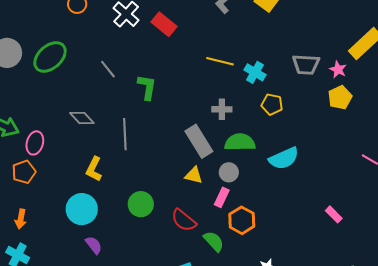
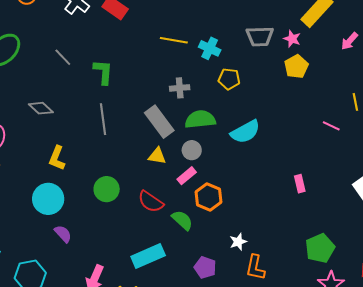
gray line: (125, 134) -> (103, 119), moved
pink rectangle: (222, 197) -> (187, 176), turned 30
pink rectangle: (334, 214) -> (300, 184), turned 36

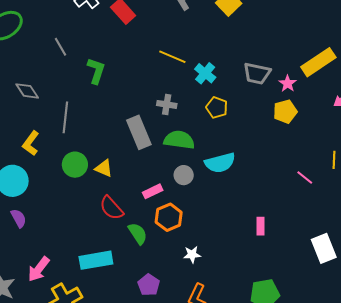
gray line: (103, 119) -> (65, 117), moved
gray circle: (192, 150) -> (184, 175), moved
yellow triangle: (157, 156) -> (104, 168), moved
green circle: (107, 189) -> (75, 165), moved
white star: (238, 242) -> (192, 254), moved

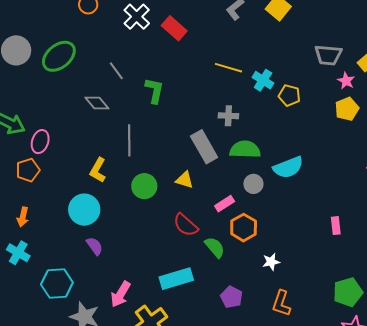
gray trapezoid: (257, 73) -> (328, 55), moved
gray diamond: (27, 91) -> (97, 103), moved
yellow pentagon: (217, 108) -> (289, 95), moved
yellow triangle: (104, 168) -> (185, 180), moved

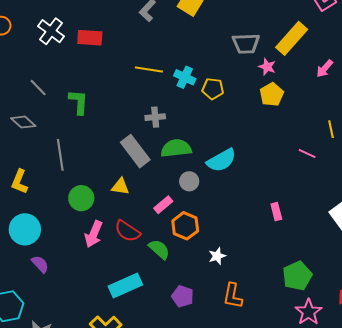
red rectangle: (174, 28) -> (90, 38), turned -30
yellow L-shape: (98, 170) -> (20, 182), moved
pink arrow: (121, 294) -> (94, 234), moved

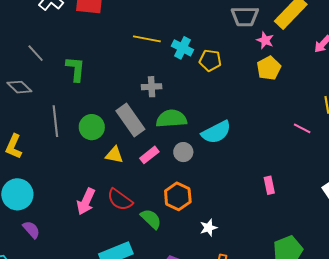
green circle: (81, 198) -> (92, 127), moved
pink rectangle: (163, 205) -> (149, 155), moved

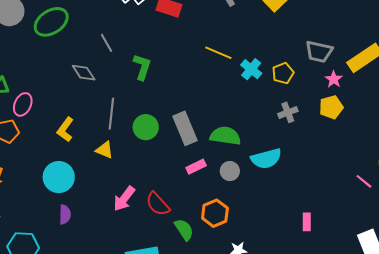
yellow pentagon: (210, 60) -> (283, 73), moved, turned 30
gray cross: (152, 87) -> (288, 112), moved, turned -30
pink line: (302, 128) -> (364, 181), moved
yellow triangle: (114, 155) -> (105, 150), moved
purple semicircle: (31, 230) -> (65, 214), turned 30

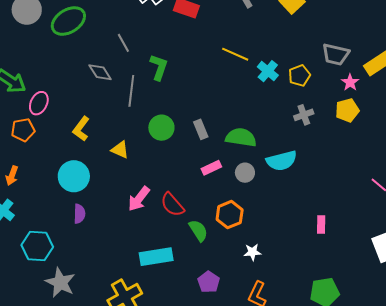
gray line: (111, 114) -> (131, 91), moved
gray rectangle: (185, 128) -> (201, 129), size x0.6

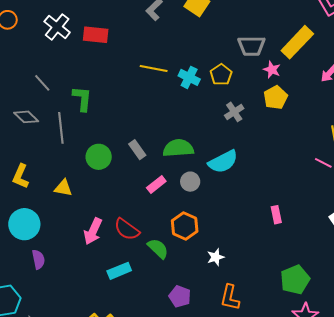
cyan rectangle: (156, 257) -> (119, 271), moved, size x0.7

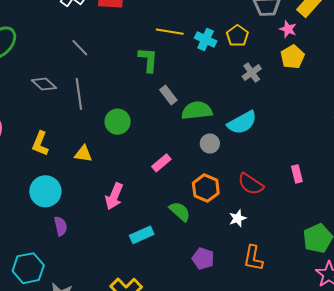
gray line: (42, 83) -> (80, 48), moved
green L-shape: (82, 99) -> (148, 60), moved
gray rectangle: (137, 150) -> (168, 95), moved
pink rectangle: (156, 185) -> (161, 163), moved
red semicircle: (127, 229) -> (251, 184), moved

